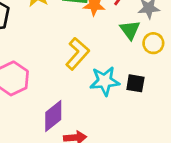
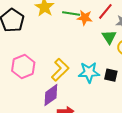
yellow L-shape: (77, 54) -> (60, 70), moved

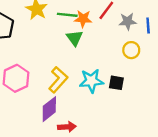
green triangle: (109, 37) -> (74, 38), moved

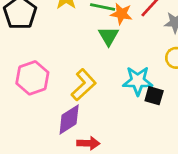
cyan star: (91, 81) -> (138, 81), moved

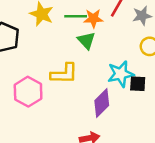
yellow L-shape: (84, 85) -> (64, 74), moved, turned 56
purple diamond: (69, 119) -> (102, 103), moved

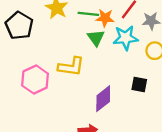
cyan star: (121, 74) -> (126, 38), moved

